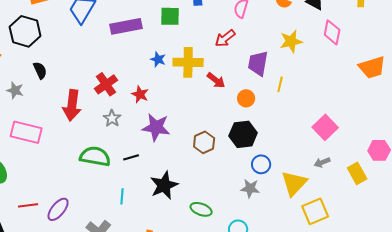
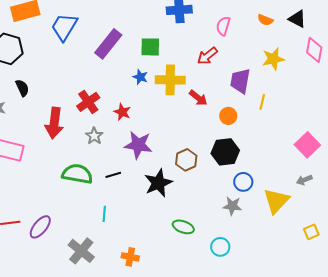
green square: (170, 16) -> (150, 47), moved
purple rectangle: (126, 26) -> (108, 44), turned -40
black star: (164, 185) -> (158, 183), moved
yellow square: (315, 211) -> (311, 232), moved, size x0.6

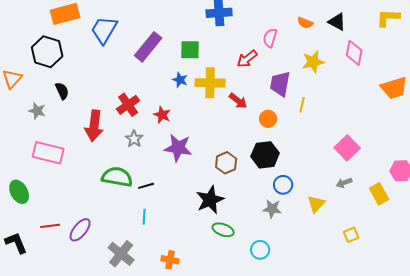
pink semicircle: (223, 26) -> (270, 38), moved
black line: (113, 175) -> (146, 186), moved
black star: (158, 183) -> (210, 200), moved
yellow triangle: (276, 201) -> (316, 204), size x0.7

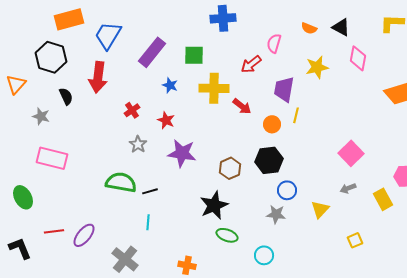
blue star: (180, 80) -> (170, 85), moved
red cross: (128, 105) -> (132, 110), size x0.7
yellow line: (302, 105) -> (296, 115), moved
red arrow: (94, 126) -> (98, 77), moved
orange cross: (170, 260) -> (187, 265), moved

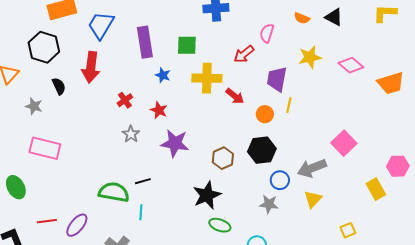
purple rectangle: (152, 52) -> (145, 42), turned -48
pink diamond: (358, 58) -> (351, 65), moved, turned -60
green semicircle: (121, 182) -> (114, 192), moved
gray arrow: (348, 188) -> (312, 168), moved, size x1.8

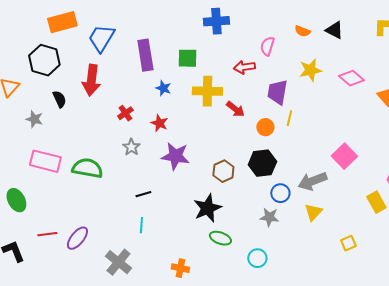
red arrow: (244, 54) -> (244, 67), turned 30
green semicircle: (114, 192) -> (87, 168), moved

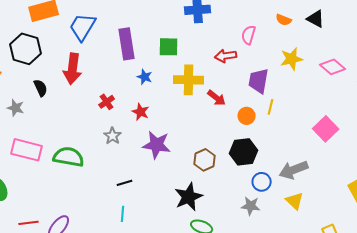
pink square: (344, 156) -> (326, 129), moved
yellow triangle: (313, 212) -> (295, 201), turned -30

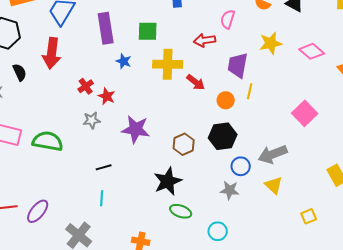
red star: (141, 112) -> (107, 96), moved
gray star: (113, 136) -> (92, 120), turned 30

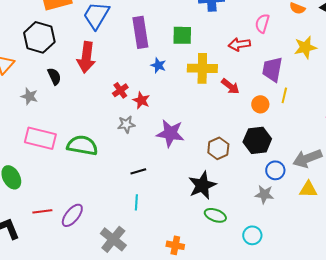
yellow triangle: (274, 185) -> (308, 189), turned -42

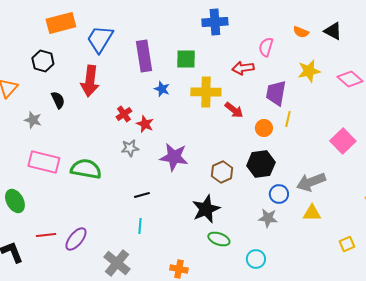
black hexagon: (39, 37) -> (43, 61), size x0.7

